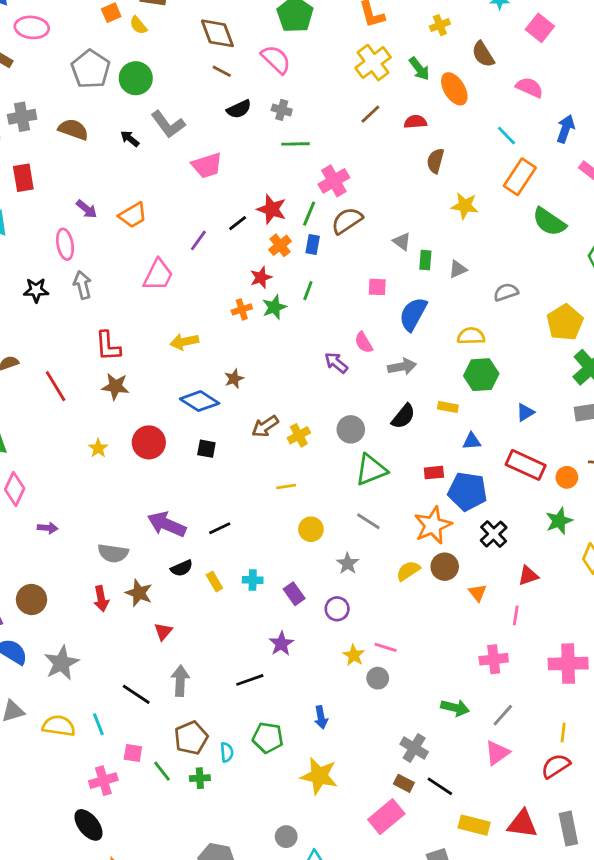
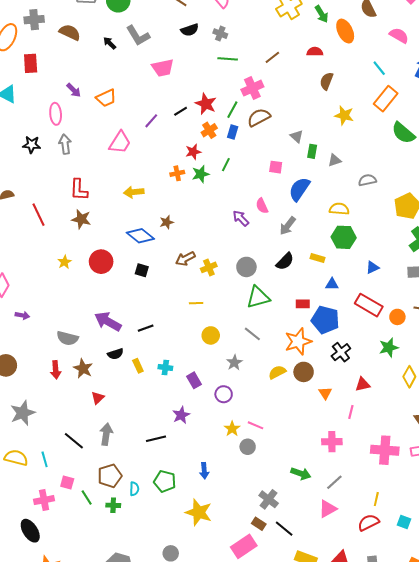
brown line: (370, 114) -> (272, 57), moved
gray arrow: (402, 367) -> (288, 226), turned 132

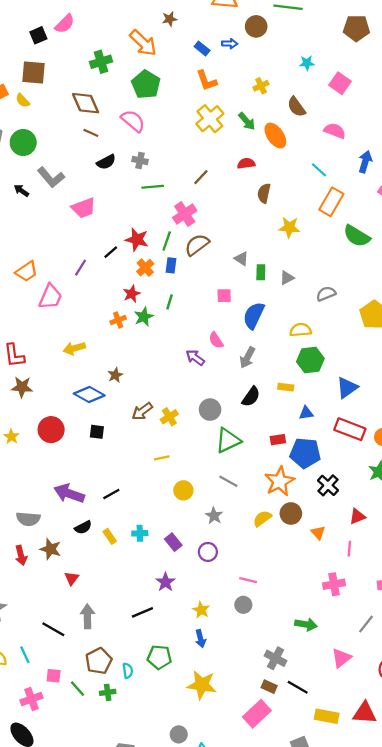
orange trapezoid: (106, 98) -> (27, 271), moved
blue triangle: (372, 267) -> (347, 388), size x1.5
yellow star: (232, 429) -> (201, 610), moved
gray line: (334, 482) -> (366, 624), moved

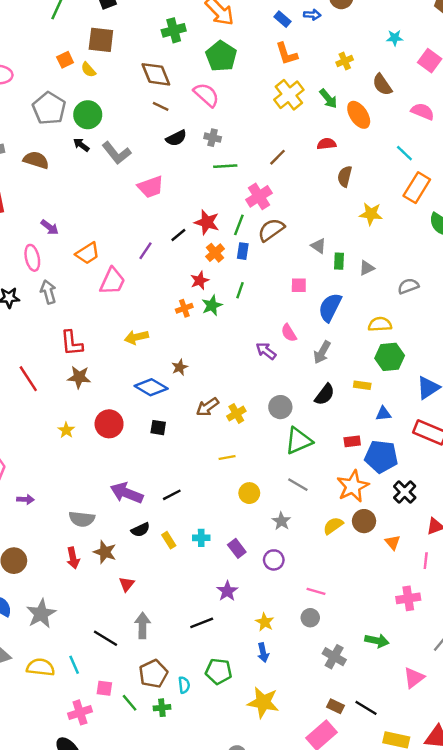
black arrow: (21, 191) -> (81, 145), moved
gray cross: (275, 658) -> (334, 657), moved

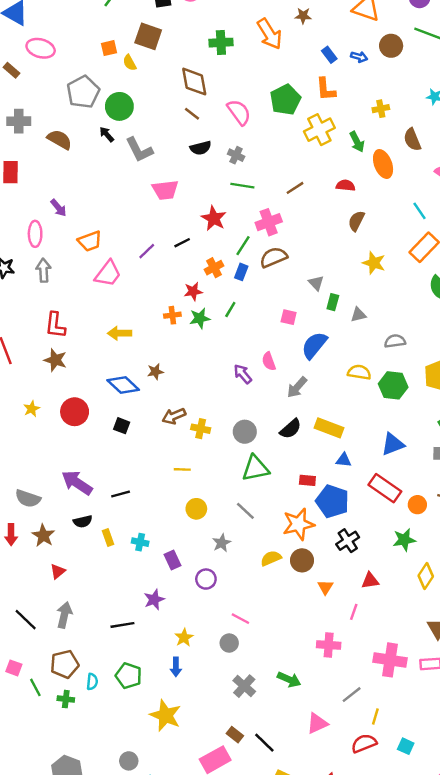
green pentagon: (221, 56) -> (285, 100), moved
red star: (207, 222) -> (214, 218), moved
green hexagon: (390, 357) -> (393, 385), moved
yellow rectangle: (362, 385) -> (329, 428), size x1.6
yellow cross: (236, 414) -> (201, 429), turned 30

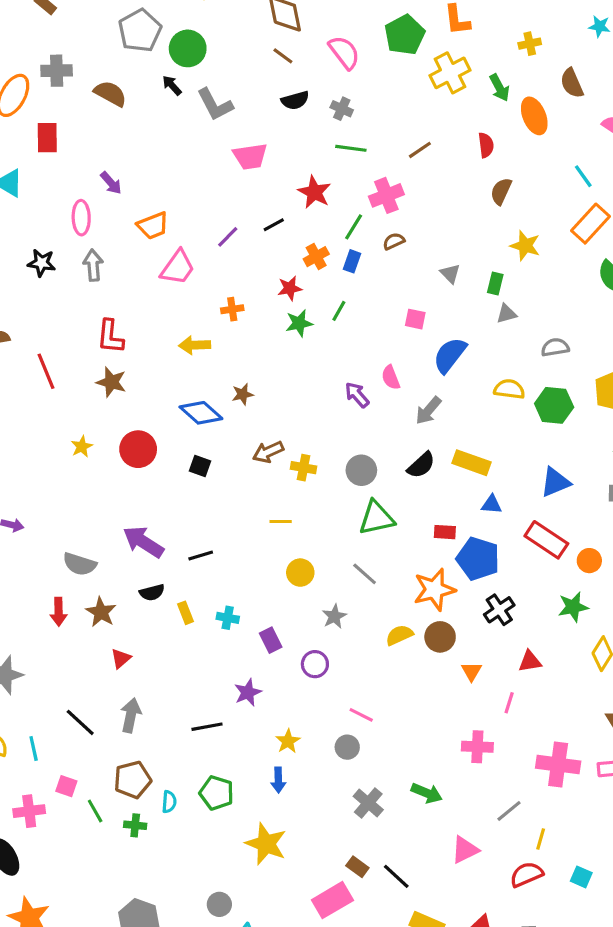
red semicircle: (346, 185) -> (486, 145), turned 78
brown semicircle: (273, 257) -> (394, 241), size x0.6
green rectangle: (333, 302) -> (495, 283), moved
orange cross: (172, 315) -> (232, 309), moved

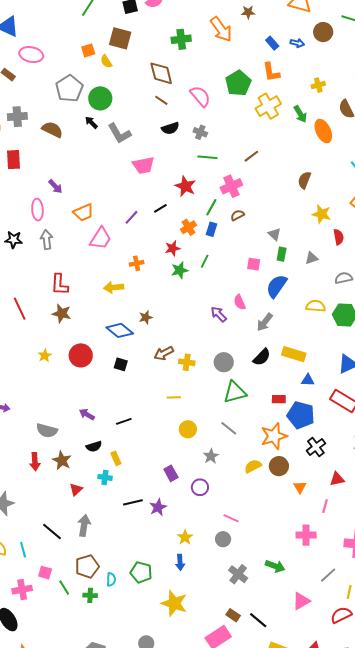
red semicircle: (486, 145) -> (339, 237), moved
green rectangle: (495, 283) -> (282, 254), moved
purple arrow: (143, 542) -> (87, 414), size x0.6
cyan cross: (228, 618) -> (105, 477), moved
black line: (207, 727) -> (133, 502), moved

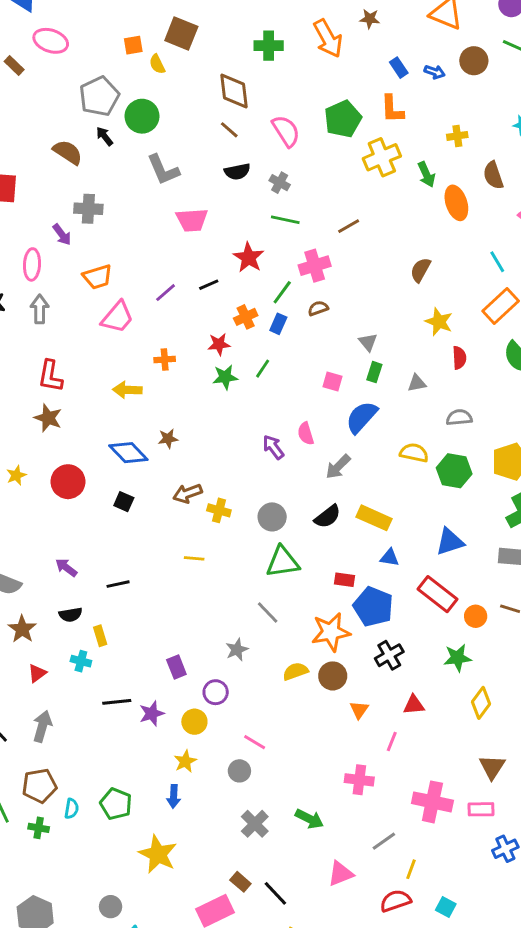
gray cross: (17, 117) -> (88, 209), moved
black arrow: (91, 122) -> (105, 136), moved
yellow circle: (188, 429) -> (194, 722), moved

